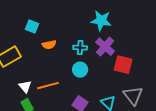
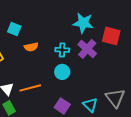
red square: (123, 65) -> (111, 36), moved

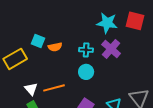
cyan square: (14, 29) -> (38, 41), moved
red square: (111, 36) -> (135, 21), moved

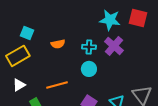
cyan square: (38, 41) -> (27, 33), moved
white triangle: (31, 89) -> (19, 85), moved, turned 40

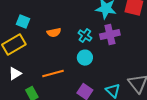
purple cross: (114, 46) -> (110, 35), turned 36
cyan cross: (89, 47) -> (85, 36), turned 32

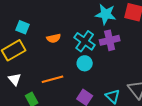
cyan cross: (85, 36) -> (85, 41), size x1.5
white triangle: (15, 74) -> (15, 79), turned -40

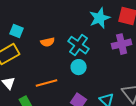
cyan star: (106, 14) -> (100, 18), turned -30
purple cross: (110, 40) -> (122, 44), moved

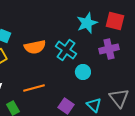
orange semicircle: (48, 42) -> (35, 47), size x1.5
cyan circle: (79, 67) -> (83, 72), moved

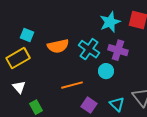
purple cross: (109, 49) -> (118, 50), moved, turned 30
orange line: (34, 88) -> (72, 85), moved

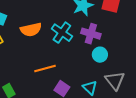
cyan circle: (106, 71) -> (100, 55), moved

